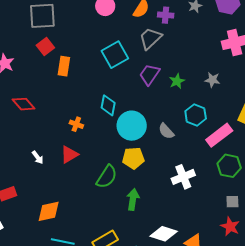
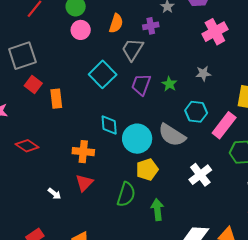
purple cross: (166, 15) -> (151, 26), moved
orange cross: (76, 124) -> (83, 152), size x1.5
gray semicircle: (166, 131) -> (172, 135), size x1.6

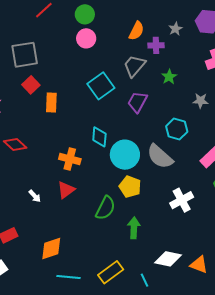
orange semicircle: (116, 23) -> (136, 31), moved
green star: (169, 84) -> (169, 77), moved
cyan hexagon: (196, 112) -> (177, 129), moved
yellow pentagon: (147, 170) -> (130, 187), turned 30

